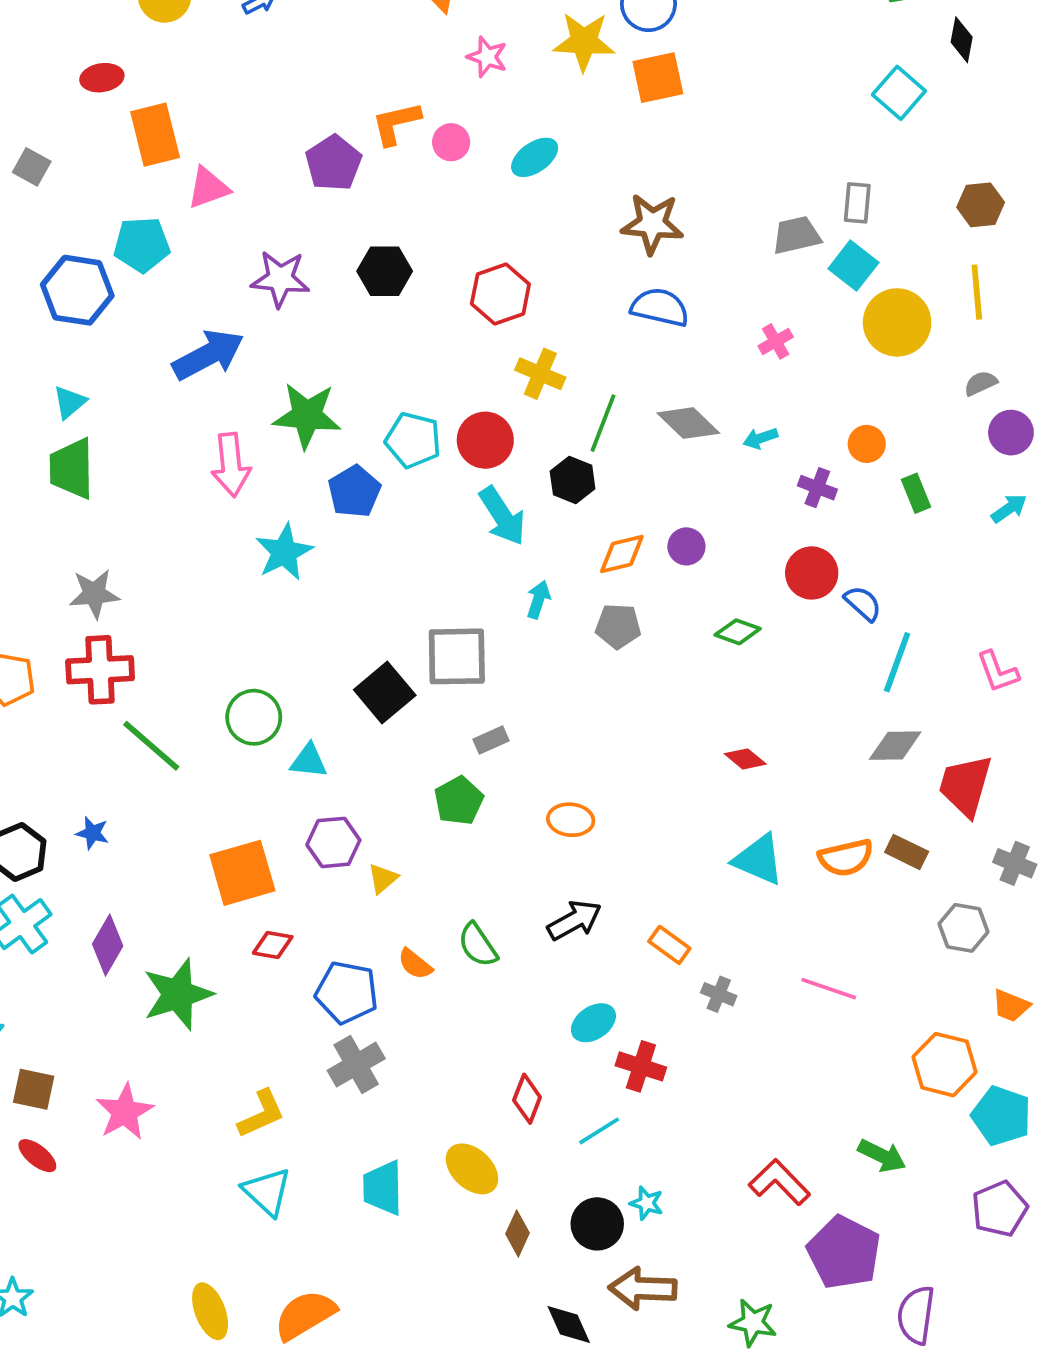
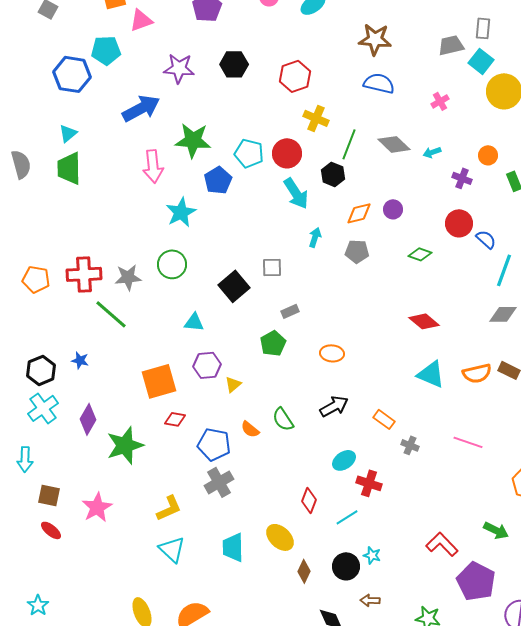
gray star: (94, 594) -> (128, 277), moved
gray square: (457, 656) -> (272, 267), size x0.6
green circle: (254, 717) -> (172, 264), moved
red diamond: (745, 759) -> (424, 321), size x1.4
brown arrow: (643, 1288) -> (370, 600), size x0.6

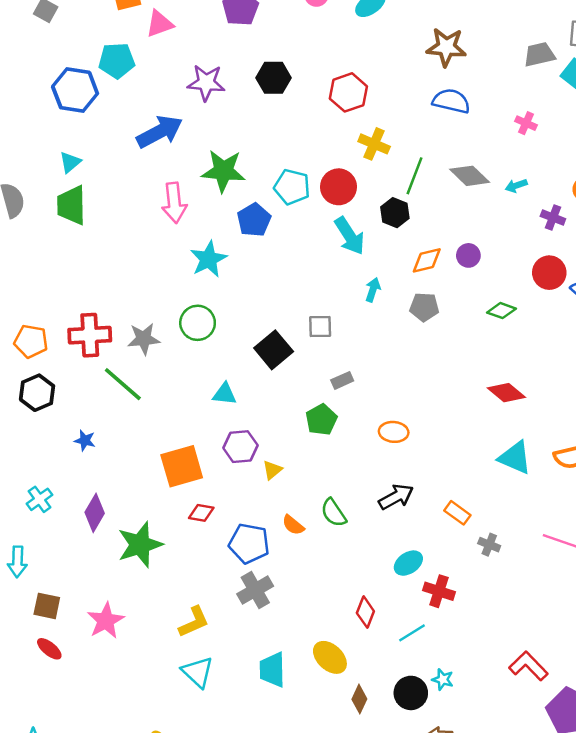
pink cross: (440, 101) -> (526, 123), turned -36
black hexagon: (41, 370) -> (37, 393), moved
cyan cross: (43, 408) -> (40, 499), size x0.7

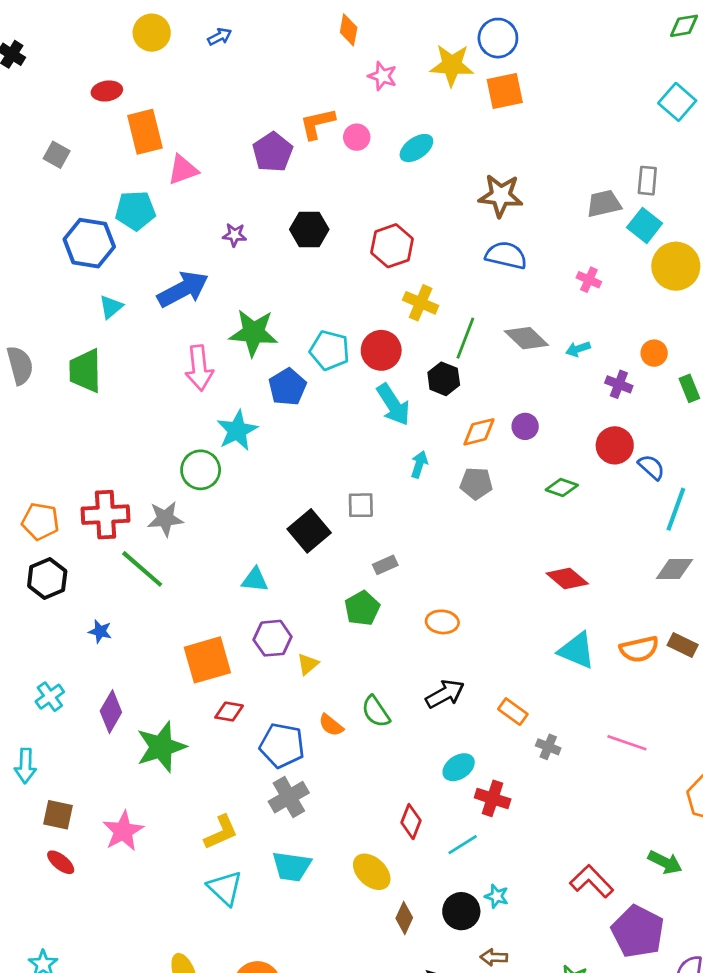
purple star: (206, 83) -> (235, 235), size x0.6
cyan triangle: (70, 162) -> (111, 307), moved
green circle: (198, 323) -> (201, 470), moved
cyan trapezoid: (272, 670) -> (292, 866), moved, turned -81

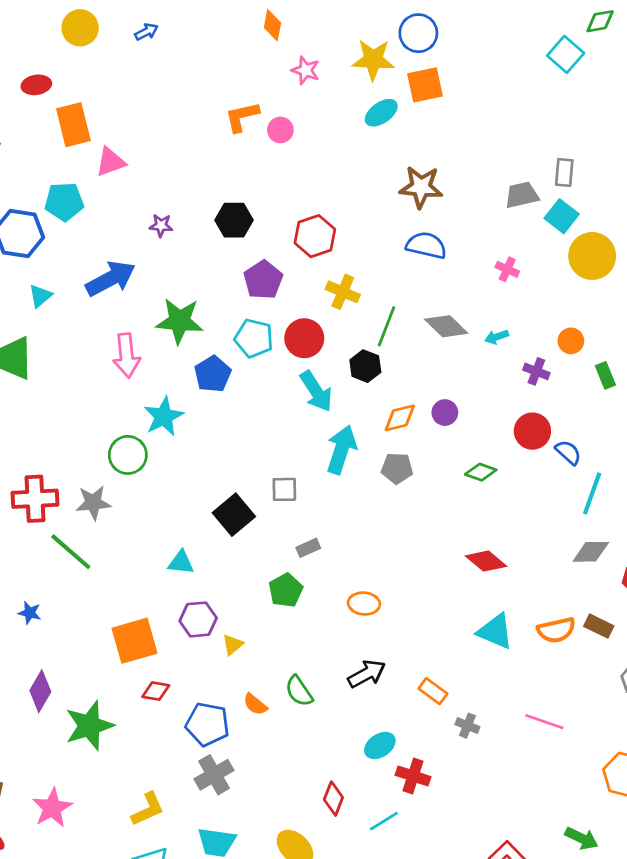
cyan square: (677, 102) -> (566, 54), moved
cyan ellipse: (416, 148) -> (381, 113), moved
purple pentagon: (273, 152) -> (263, 280), moved
cyan arrow: (419, 464) -> (341, 450), size x1.8

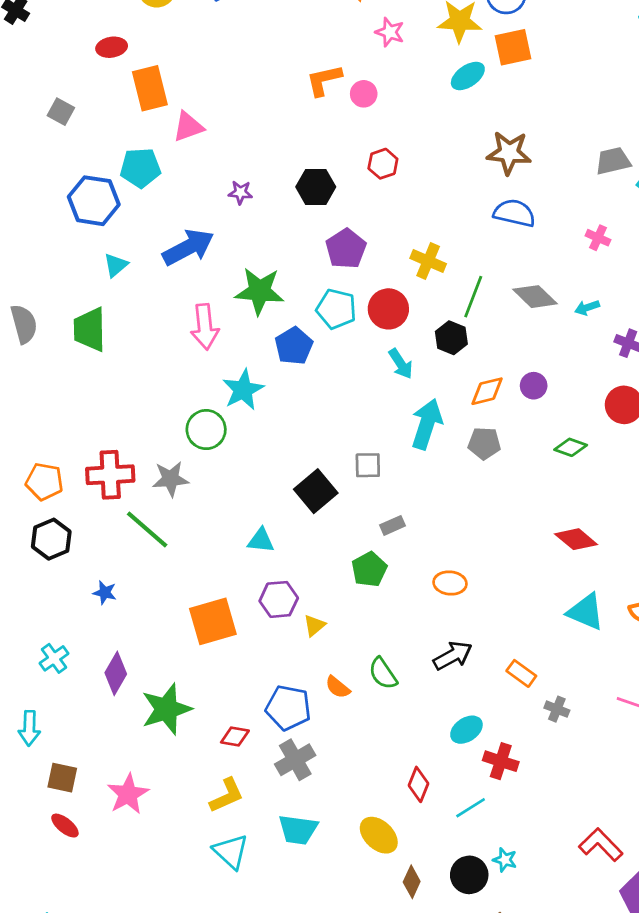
red hexagon: (315, 236) -> (383, 164), moved, size x0.7
cyan arrow: (316, 391) -> (401, 364), size x0.7
red diamond: (156, 691) -> (235, 736), moved

